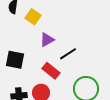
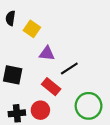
purple triangle: (47, 40) -> (47, 53), turned 35

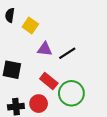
black line: (69, 68) -> (67, 53), moved
green circle: (89, 106) -> (71, 93), moved

